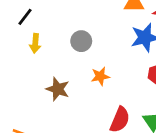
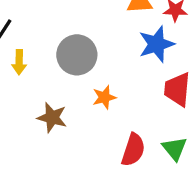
gray circle: (81, 41) -> (77, 55), size x1.5

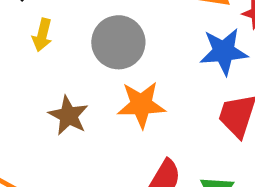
orange star: (104, 97) -> (141, 105), size x1.5

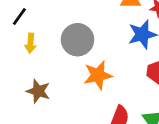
brown star: (68, 116) -> (38, 91), moved

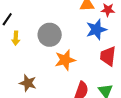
brown star: (38, 91) -> (28, 83), moved

